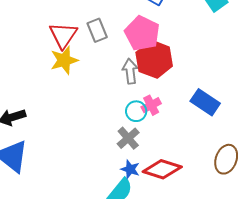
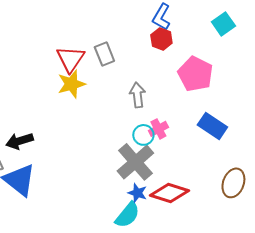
pink pentagon: (142, 33) -> (195, 74), moved
red hexagon: (154, 59) -> (161, 39), moved, size x0.6
gray cross: (128, 138) -> (135, 162), size x1.6

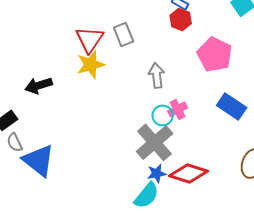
black arrow: (19, 141) -> (39, 85), moved
blue star: (137, 193) -> (157, 173), turned -30

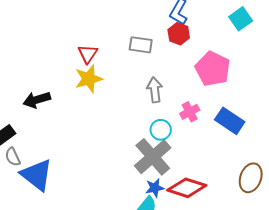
gray rectangle: (124, 34) -> (141, 45), moved, turned -60
red triangle: (90, 39) -> (88, 54), size x0.7
pink cross: (178, 109) -> (190, 112), moved

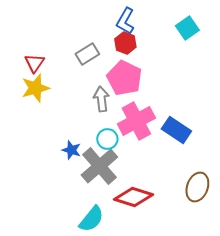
gray rectangle: (141, 45) -> (87, 54), turned -40
pink pentagon: (213, 69) -> (124, 78), moved
pink cross: (190, 112) -> (136, 121), size x1.8
blue star: (155, 188) -> (71, 150), moved, turned 30

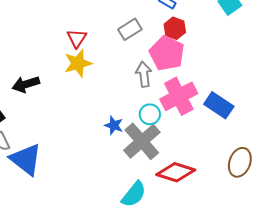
red hexagon: (125, 43) -> (175, 28), moved

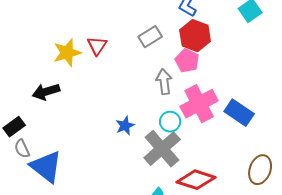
red hexagon: (175, 28) -> (195, 36), size x1.4
pink pentagon: (167, 53) -> (187, 61), size x0.7
yellow star: (78, 63) -> (67, 53), moved
blue star: (114, 125) -> (125, 126), moved, turned 30

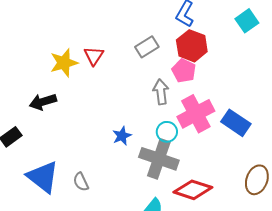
gray semicircle: (22, 149) -> (81, 182), moved
gray cross: (162, 149) -> (159, 159), turned -30

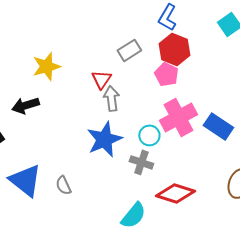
red triangle: (94, 56) -> (101, 79), moved
gray arrow: (161, 92) -> (111, 98), moved
blue star: (122, 136) -> (104, 139), size x1.8
gray cross: (159, 159) -> (141, 162), size x0.6

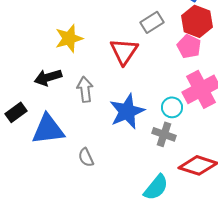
red triangle: (101, 79) -> (124, 51), size x1.4
gray arrow: (111, 98) -> (85, 89), moved
blue triangle: (25, 180) -> (48, 129), moved, turned -45

